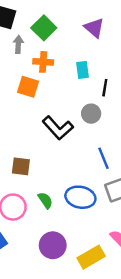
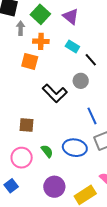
purple triangle: (94, 28) -> (71, 16), moved
cyan rectangle: (83, 70) -> (72, 46), turned -48
black line: (105, 88) -> (91, 60), turned -48

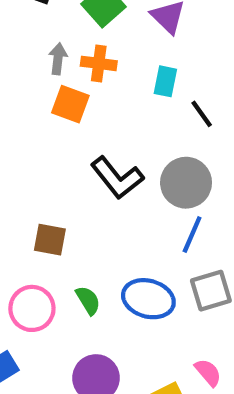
gray arrow: (21, 28) -> (58, 59), moved
cyan rectangle: (72, 46) -> (165, 81), turned 64
gray circle: (81, 81) -> (186, 183), moved, size x1.5
blue line: (92, 116) -> (192, 234), turned 42

